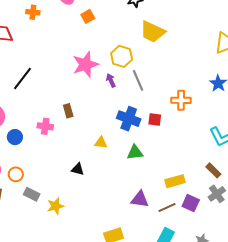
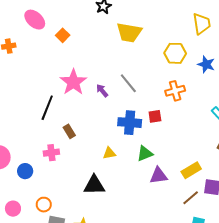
yellow hexagon: (122, 56) -> (175, 53), moved
black line: (22, 79) -> (47, 108), moved
black triangle: (78, 169) -> (94, 185), size x1.6
orange circle: (16, 174) -> (44, 205), moved
purple triangle: (140, 199) -> (159, 176), moved

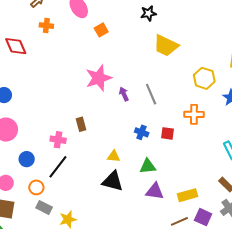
black line: (47, 108) -> (58, 167), moved
blue cross: (130, 123) -> (142, 132), size x0.6
blue circle: (25, 171) -> (27, 159), moved
black triangle: (94, 185) -> (113, 181), moved

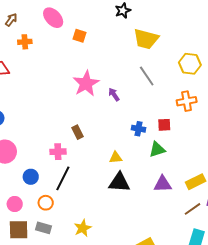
orange square: (101, 30) -> (80, 36), turned -32
gray line: (151, 94) -> (147, 76), moved
green triangle: (148, 166) -> (157, 149), moved
gray rectangle: (44, 207) -> (44, 228), moved

